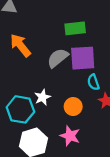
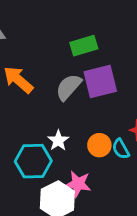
cyan semicircle: (93, 82) -> (121, 149), moved
pink star: (70, 136) -> (78, 184), moved

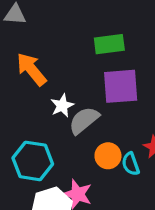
gray semicircle: (69, 87) -> (84, 120), moved
white star: (58, 141) -> (62, 106), moved

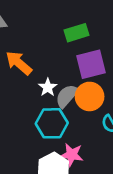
orange circle: (108, 156) -> (90, 96), moved, size x1.4
cyan hexagon: (33, 161) -> (52, 123), moved

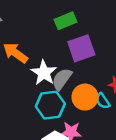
white star: (48, 87) -> (44, 73), size x1.5
orange circle: (90, 96) -> (85, 97), moved

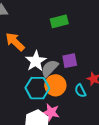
purple square: (81, 48) -> (70, 61), moved, size x0.7
orange circle: (85, 97) -> (55, 85), moved

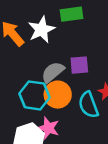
white star: (36, 61) -> (41, 30), moved
cyan semicircle: (80, 91) -> (88, 105), size x1.5

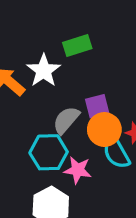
orange circle: (58, 95) -> (104, 130), moved
pink star: (48, 128) -> (78, 170), moved

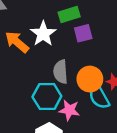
purple square: (97, 106) -> (83, 33), moved
gray semicircle: (66, 120) -> (61, 72), turned -45

